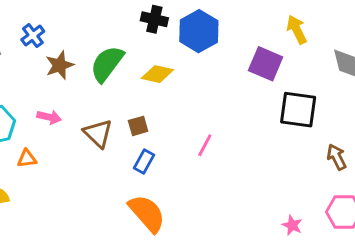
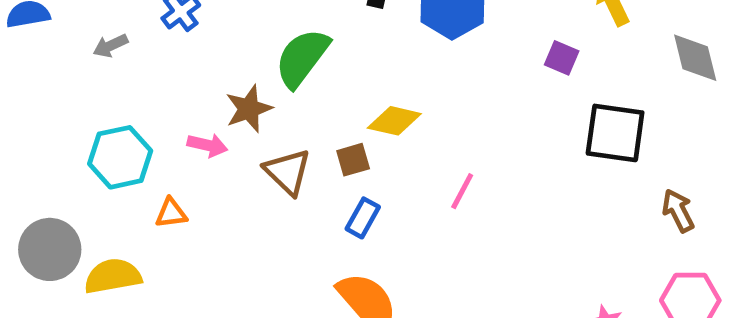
purple square: (266, 64) -> (562, 58), size x0.6
brown star: (60, 65) -> (249, 109), moved
yellow diamond: (157, 74) -> (394, 121), moved

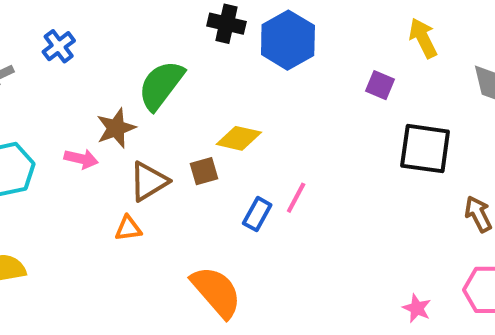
brown triangle: (288, 172) -> (149, 181), turned 45
orange triangle: (171, 213) -> (128, 228), moved
blue rectangle: (363, 218) -> (257, 214), moved

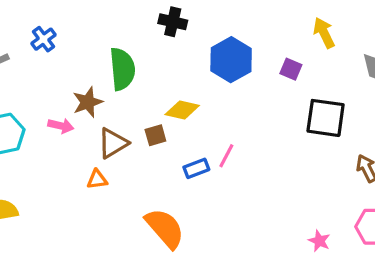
blue hexagon: (288, 40) -> (231, 60), moved
green semicircle: (161, 85) -> (122, 69), turned 138
blue rectangle: (257, 214) -> (196, 168), turned 40

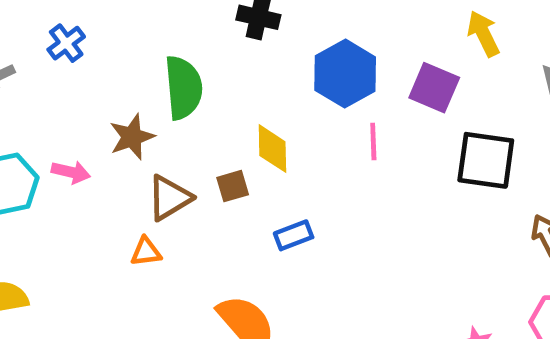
purple square: (291, 69) -> (434, 88), size x1.5
yellow diamond: (182, 110) -> (272, 149), turned 76
pink arrow: (61, 126) -> (71, 172), moved
pink line: (226, 156) -> (373, 142), moved, turned -30

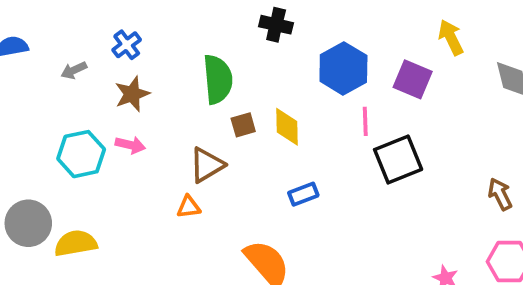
brown star: (132, 137) -> (132, 94), moved
black square: (486, 160) -> (398, 160), moved, turned -30
brown square: (233, 186) -> (243, 125), moved

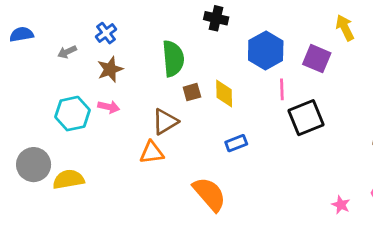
orange triangle: (189, 207) -> (152, 152), size x1.4

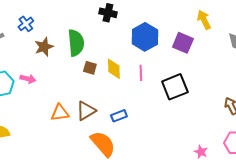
brown star: (110, 69) -> (44, 47), moved
pink line: (282, 89) -> (141, 73), moved
brown square: (192, 92) -> (90, 68), turned 32
brown triangle: (165, 122) -> (86, 111), moved
blue rectangle: (236, 143) -> (119, 116), moved

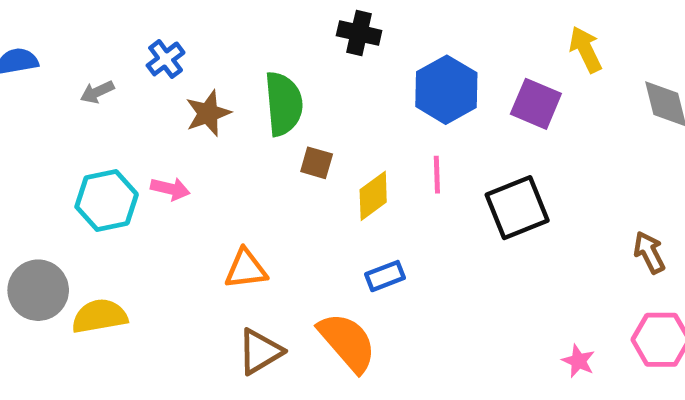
yellow diamond: (114, 69) -> (373, 196), moved, turned 55
brown triangle: (86, 111) -> (260, 352), moved

